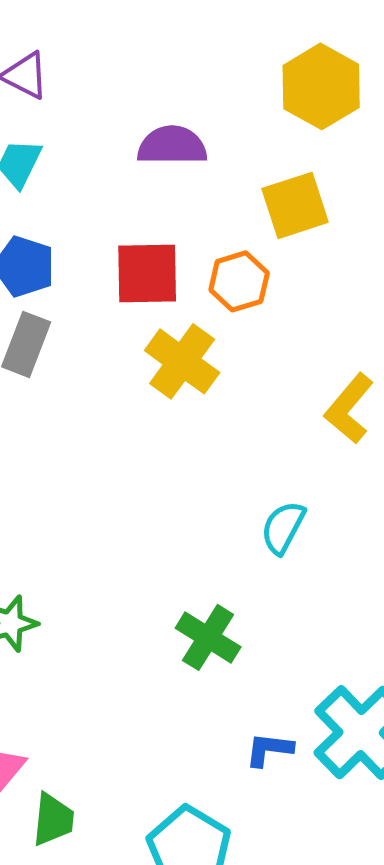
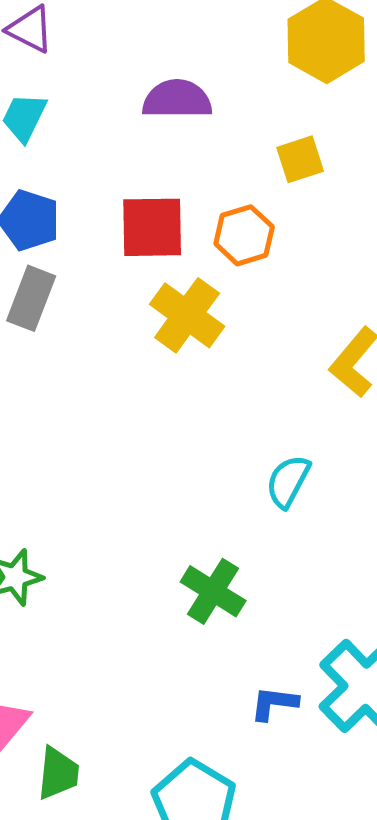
yellow square: (295, 205) -> (300, 159), size x0.7

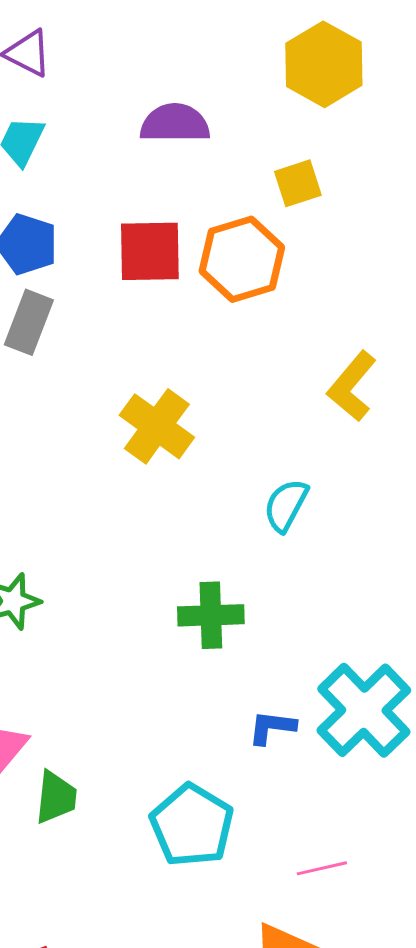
orange hexagon: (244, 235) -> (242, 259), size x1.4
yellow cross: (187, 315) -> (157, 426), moved
green cross: (213, 591) -> (211, 615), turned -34

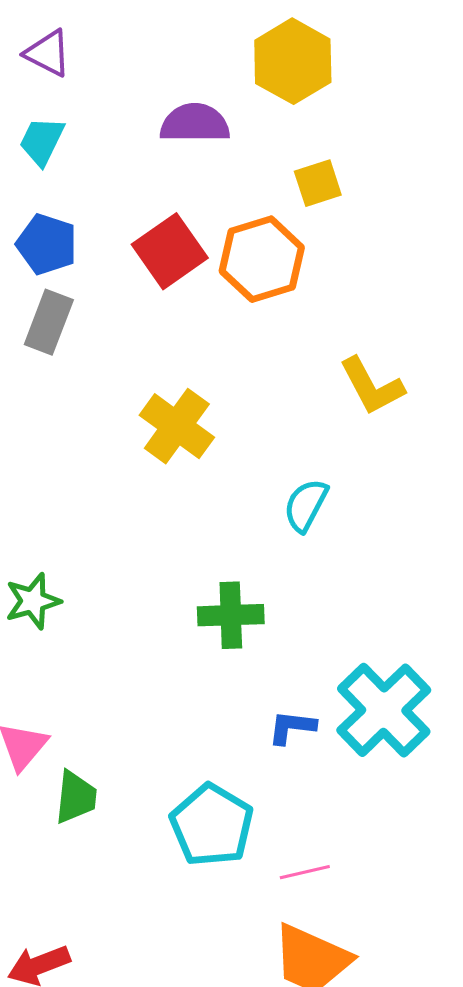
yellow hexagon: (324, 64) -> (293, 61), moved
red square: (150, 251) -> (170, 251), turned -34
yellow L-shape: (352, 386) -> (372, 386), turned -68
pink line: (322, 868) -> (305, 872), moved

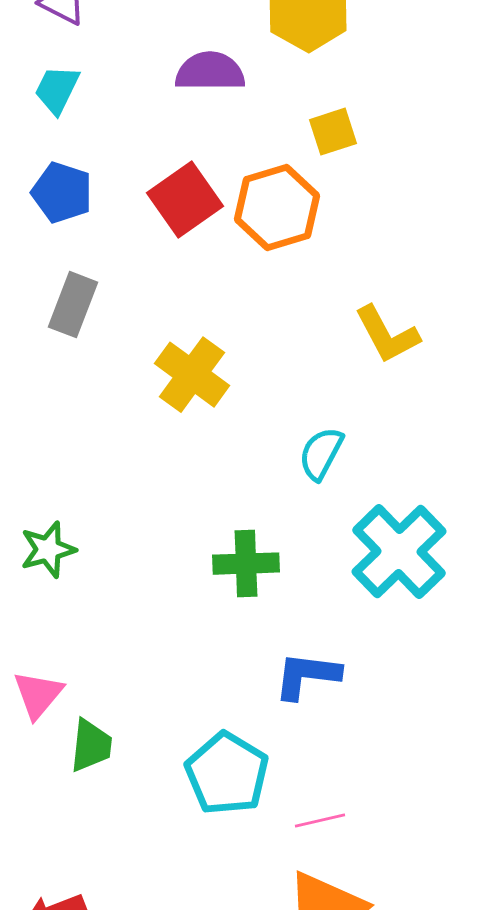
gray rectangle: (49, 322) -> (73, 305), moved
cyan cross: (384, 710) -> (399, 552), moved
blue L-shape: (292, 727) -> (307, 676), size x1.4

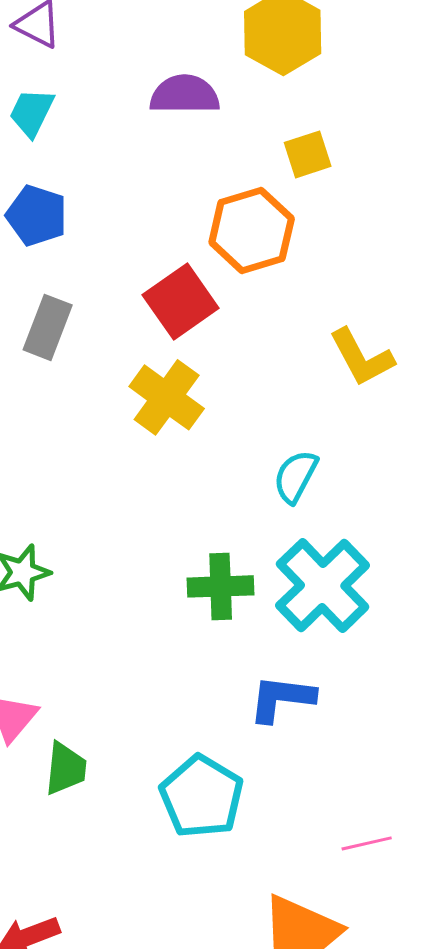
red square: (185, 200) -> (181, 301), moved
cyan cross: (399, 552) -> (323, 585), moved
pink line: (320, 821) -> (367, 843), moved

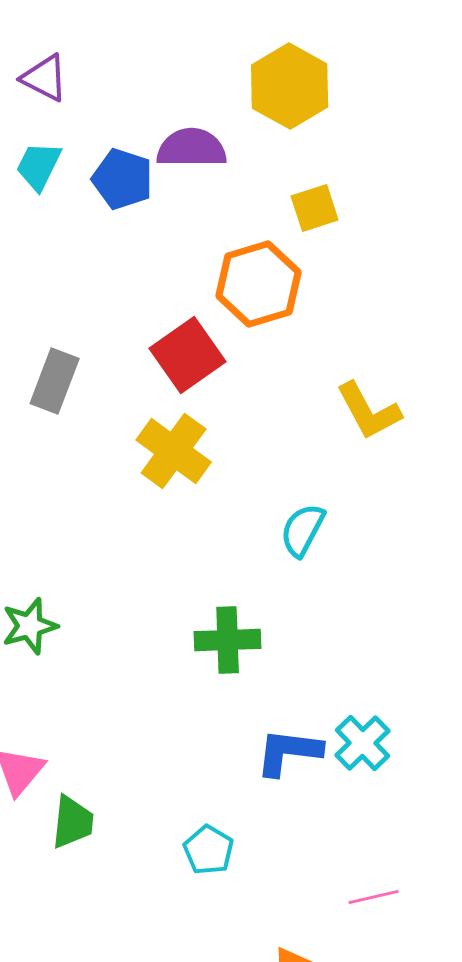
blue pentagon: (37, 215) -> (123, 179), moved
cyan cross: (323, 585) -> (363, 743), moved, size x0.6
cyan pentagon: (202, 796) -> (209, 850), size x0.6

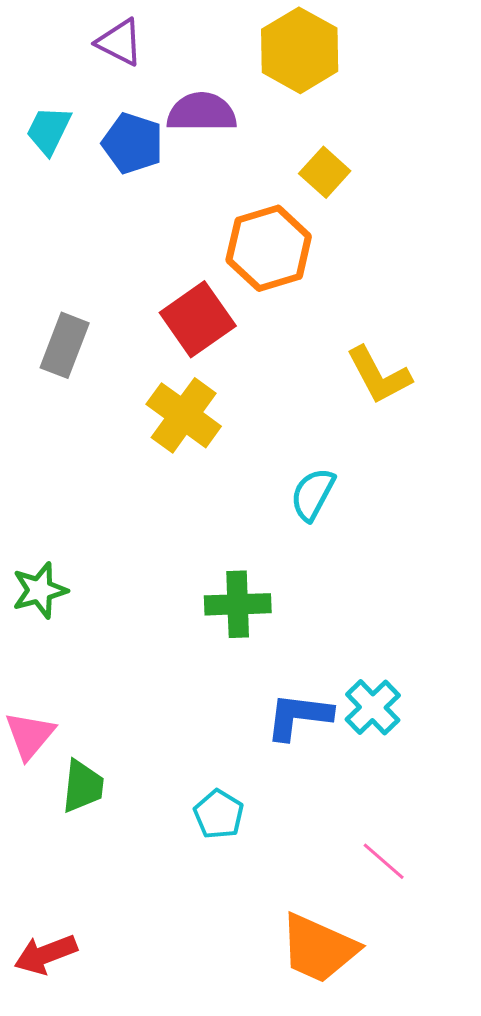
purple triangle: (45, 78) -> (120, 42), moved
yellow square: (315, 208) -> (325, 172), turned -30
pink line: (374, 897) -> (384, 861), turned 54

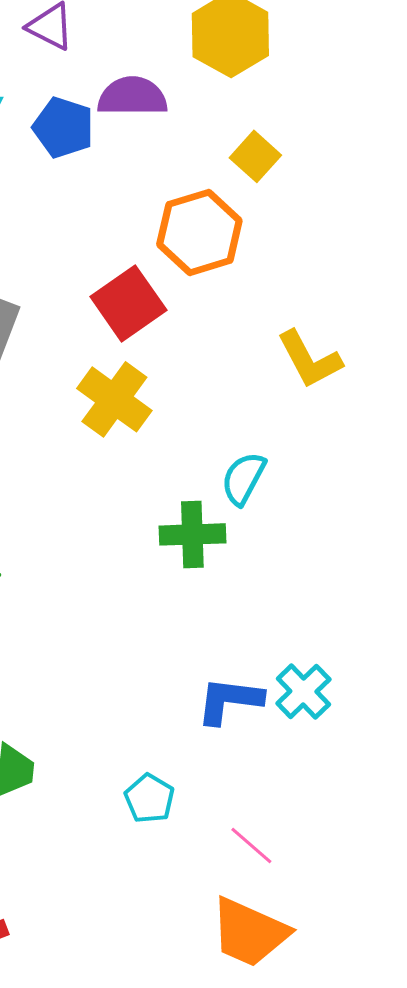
green cross: (238, 604) -> (192, 534), moved
pink line: (384, 861) -> (251, 845), moved

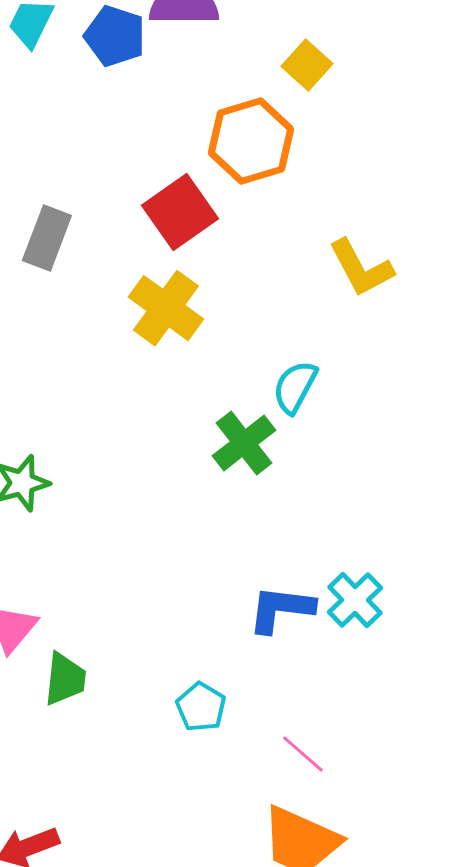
green cross: (192, 534) -> (244, 443), turned -36

